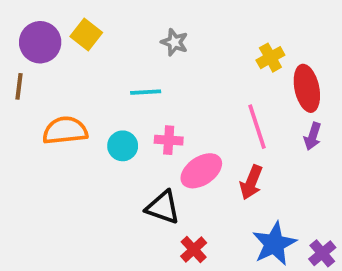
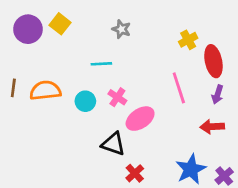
brown line: (19, 86) -> (13, 88), moved
pink cross: (169, 140) -> (117, 97), turned 30
red arrow: (251, 182) -> (212, 127), moved, turned 65

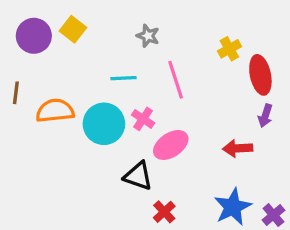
brown line: (13, 88) -> (16, 93), moved
pink line: (179, 88) -> (176, 80), moved
cyan circle: (85, 101) -> (104, 124), size x1.6
red arrow: (212, 127) -> (238, 148), moved

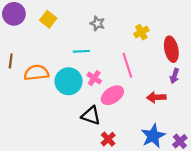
purple circle: (34, 36) -> (14, 14), moved
yellow cross: (229, 49) -> (141, 32), moved
pink line: (176, 80) -> (127, 65), moved

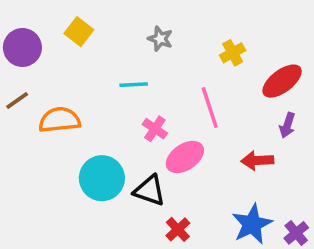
purple circle: (14, 14) -> (22, 47), moved
red ellipse: (171, 49) -> (282, 81), turned 65
brown line: (11, 61) -> (17, 100), turned 48
cyan circle: (69, 81) -> (102, 178), moved

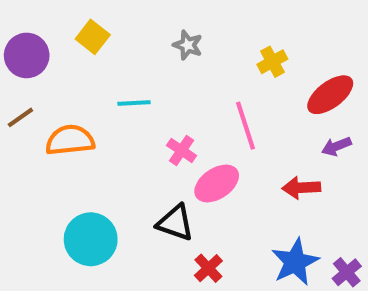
cyan line: (134, 85) -> (134, 103), moved
purple arrow: (287, 125) -> (336, 146), turned 50
cyan circle: (102, 178) -> (91, 239), moved

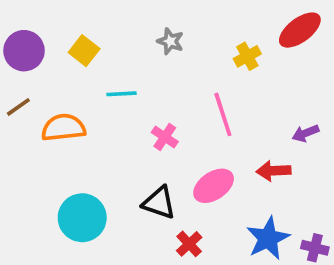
yellow square: (93, 37) -> (84, 51), moved
red ellipse: (330, 95) -> (300, 30), moved
pink ellipse: (217, 183) -> (214, 186), moved
purple cross: (347, 272) -> (315, 248), turned -36

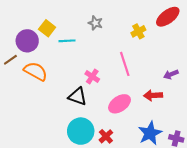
purple circle: (24, 51) -> (27, 41), moved
cyan line: (122, 94) -> (67, 41), moved
orange semicircle: (63, 128) -> (36, 71), turned 35
black triangle: (159, 203) -> (78, 96), moved
cyan circle: (82, 218) -> (81, 131), moved

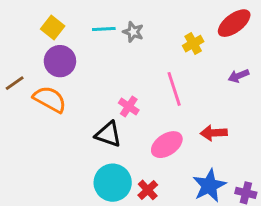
yellow square: (47, 28) -> (53, 27), moved
purple circle: (27, 41) -> (60, 61), moved
cyan line: (67, 41) -> (104, 29), moved
purple arrow: (171, 74) -> (239, 76), moved

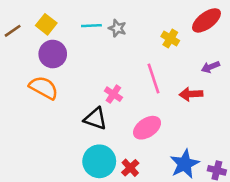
yellow cross: (193, 44) -> (170, 39), turned -30
brown line: (15, 83) -> (13, 31), moved
red arrow: (214, 133) -> (191, 94), moved

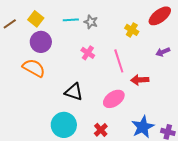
pink cross: (113, 94) -> (88, 53), moved
red arrow: (191, 94) -> (140, 80), moved
cyan circle: (99, 161) -> (64, 125), moved

